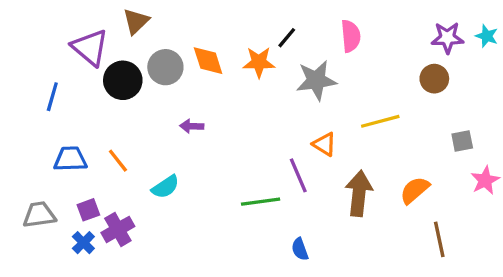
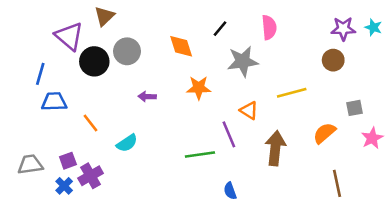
orange diamond: (208, 61) -> (181, 46), moved
orange star: (259, 62) -> (199, 88), moved
blue trapezoid: (70, 159) -> (54, 102), moved
orange semicircle: (415, 190) -> (324, 133), moved

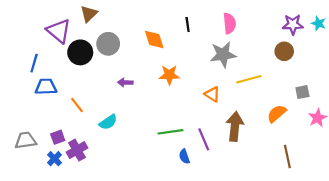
black line: (220, 29) -> (188, 24), turned -48
gray star: (243, 61) -> (223, 55), moved
purple line: (229, 134) -> (204, 139), moved
blue semicircle: (230, 191) -> (184, 157), moved

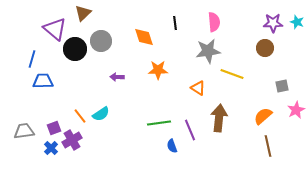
yellow line: (249, 79) -> (232, 74), turned 35
orange line: (77, 105) -> (80, 116), moved
orange semicircle: (277, 114) -> (263, 116), moved

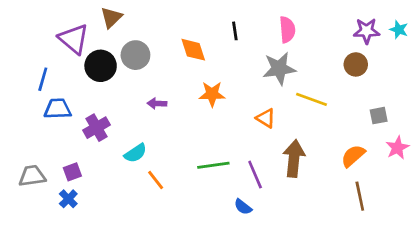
orange line: (80, 116) -> (156, 180), moved
purple cross: (72, 140) -> (97, 128), moved
blue semicircle: (172, 146) -> (243, 207), moved, turned -32

